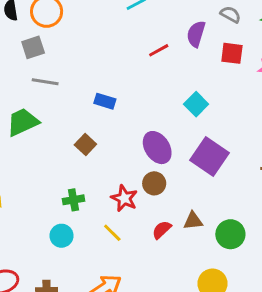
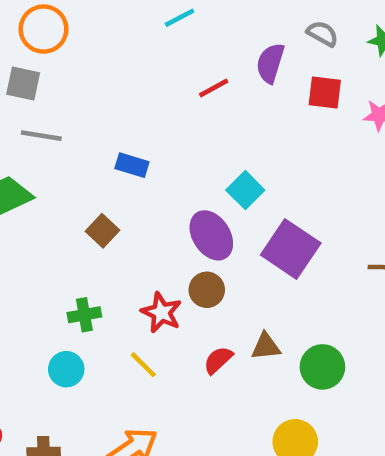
gray square: (33, 47) -> (23, 83), turned 30
cyan square: (196, 104) -> (245, 190), moved

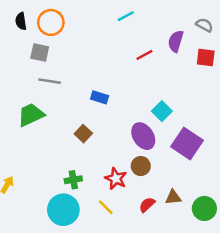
cyan circle: (66, 369) -> (63, 210), size x1.6

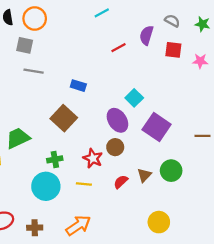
green trapezoid: (31, 115) -> (18, 138), moved
brown square: (83, 134) -> (64, 118), size x1.6
brown triangle: (173, 197) -> (144, 175), turned -40
yellow line: (106, 207) -> (84, 184), turned -40
green circle: (204, 208) -> (171, 171), moved

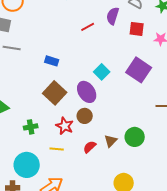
brown square: (64, 118) -> (55, 93), moved
purple square: (157, 127) -> (139, 70), moved
cyan circle: (46, 186) -> (27, 165), moved

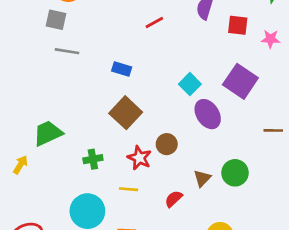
red line: (88, 27) -> (154, 23), moved
purple ellipse: (87, 92) -> (208, 114), moved
red semicircle: (90, 147) -> (174, 199), moved

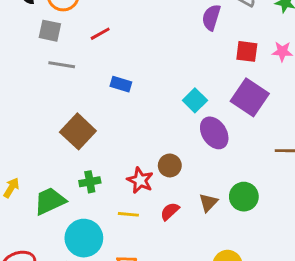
red line: (154, 23) -> (100, 34), moved
red square: (238, 25) -> (247, 51), moved
brown square: (126, 113) -> (78, 131), moved
green trapezoid: (48, 133) -> (50, 201), moved
red semicircle: (174, 199) -> (170, 211), moved

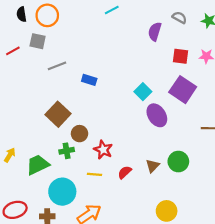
red line: (100, 34) -> (13, 51), moved
gray line: (62, 65) -> (57, 66), moved, turned -30
brown circle: (170, 165) -> (79, 134), moved

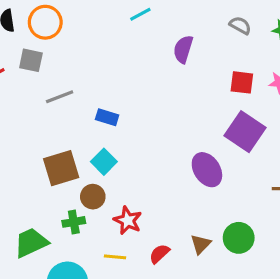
purple semicircle: (155, 31) -> (183, 49), moved
cyan square: (143, 92) -> (104, 162), moved
brown square: (58, 114) -> (61, 168), turned 30

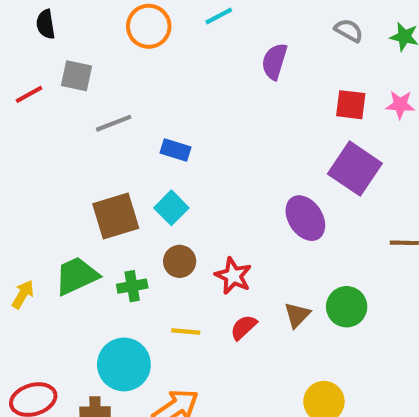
orange circle: (45, 22) -> (149, 26), moved
brown circle: (93, 197) -> (180, 261), moved
red star: (128, 220) -> (233, 276), moved
green trapezoid: (31, 243) -> (77, 276), moved

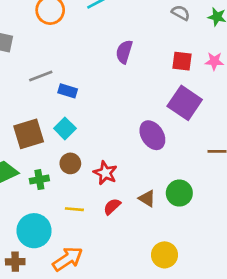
purple semicircle: (274, 61) -> (124, 52), moved
gray line: (114, 123) -> (41, 76), moved
brown triangle: (297, 315) -> (147, 198), turned -42

